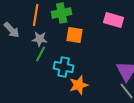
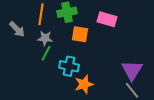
pink rectangle: (114, 20) -> (107, 19), moved

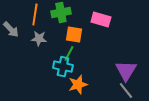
green line: (46, 53) -> (69, 54), moved

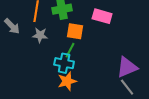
purple triangle: (126, 71) -> (127, 67), turned 35
orange star: (78, 85) -> (67, 81), moved

